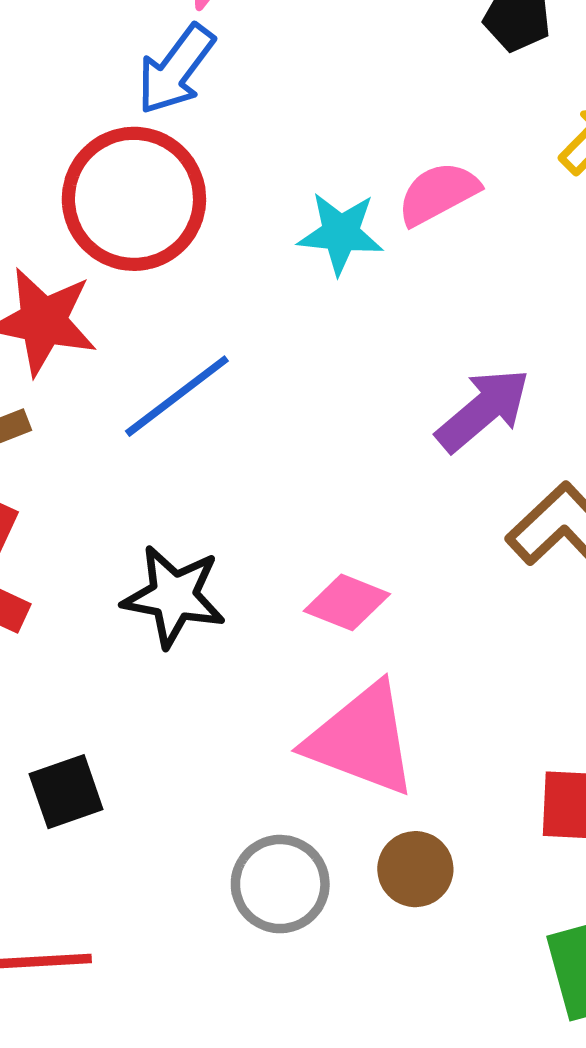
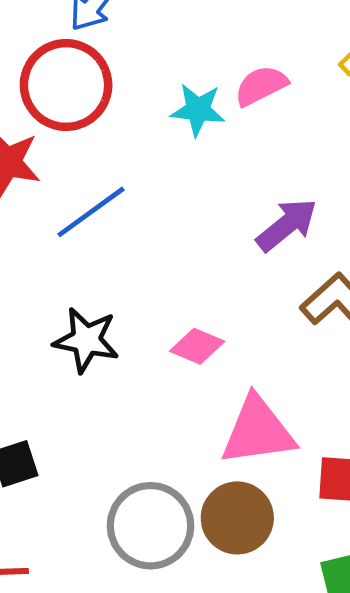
pink triangle: (362, 740) -> (258, 431), moved, turned -30
brown circle: (415, 869) -> (237, 518), size x1.5
gray circle: (280, 884) -> (150, 526), size x1.4

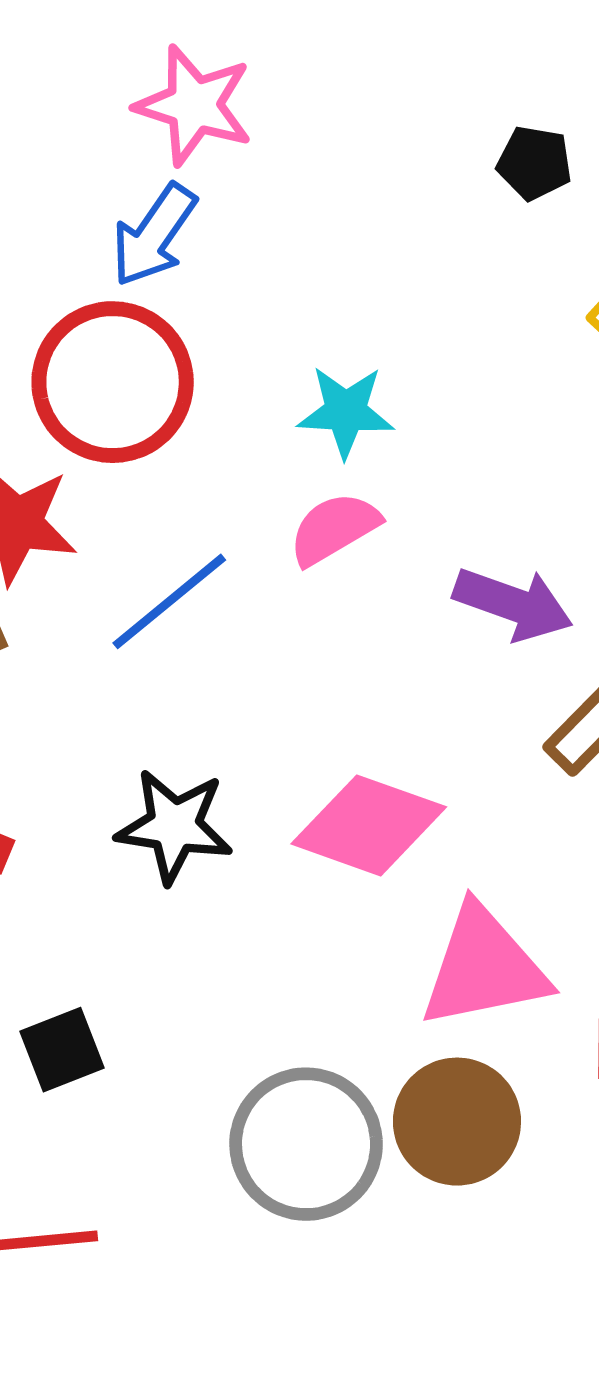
pink semicircle: (261, 86) -> (334, 528), moved
purple arrow: (287, 225) -> (513, 604), turned 62
pink diamond: (197, 346) -> (369, 825), size x1.6

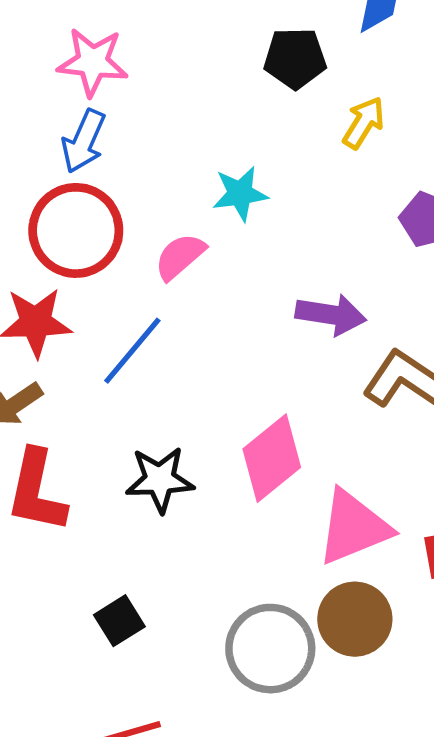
black pentagon: (534, 163) -> (295, 58), size x1.4
cyan star: (346, 412) -> (240, 194), moved
pink semicircle: (334, 528) -> (180, 257), moved
pink diamond: (369, 825) -> (272, 458), turned -48

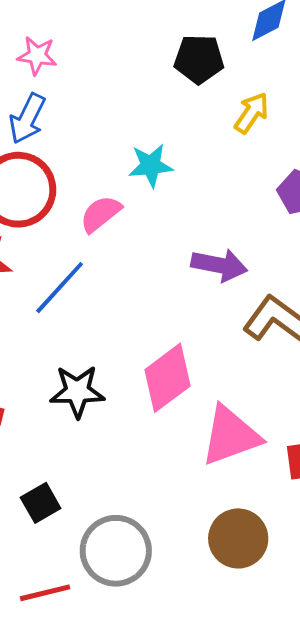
pink star: (93, 62) -> (37, 56), size x0.7
brown circle: (355, 619) -> (238, 538), moved
gray circle: (270, 649) -> (116, 551), moved

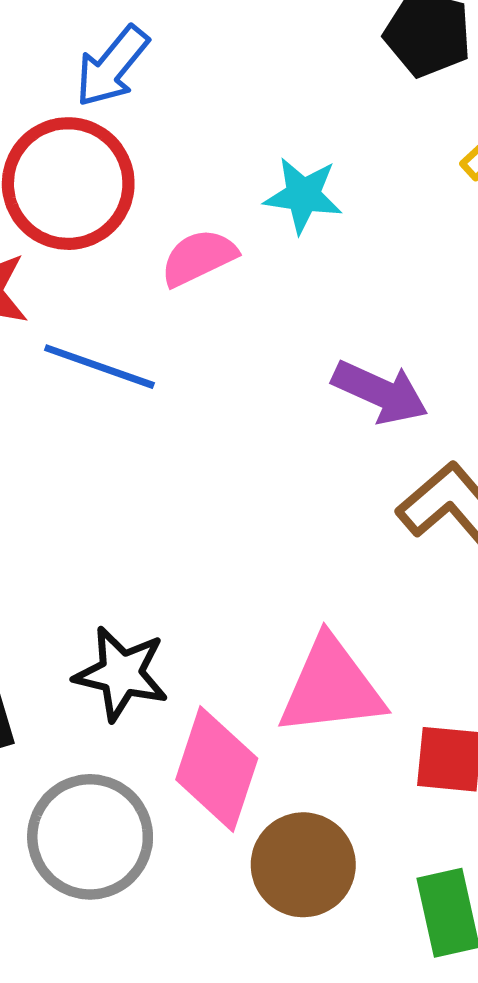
blue line: (60, 288) -> (99, 367), turned 54
pink diamond: (167, 378) -> (217, 769), moved, turned -48
black star: (77, 391) -> (121, 674), moved

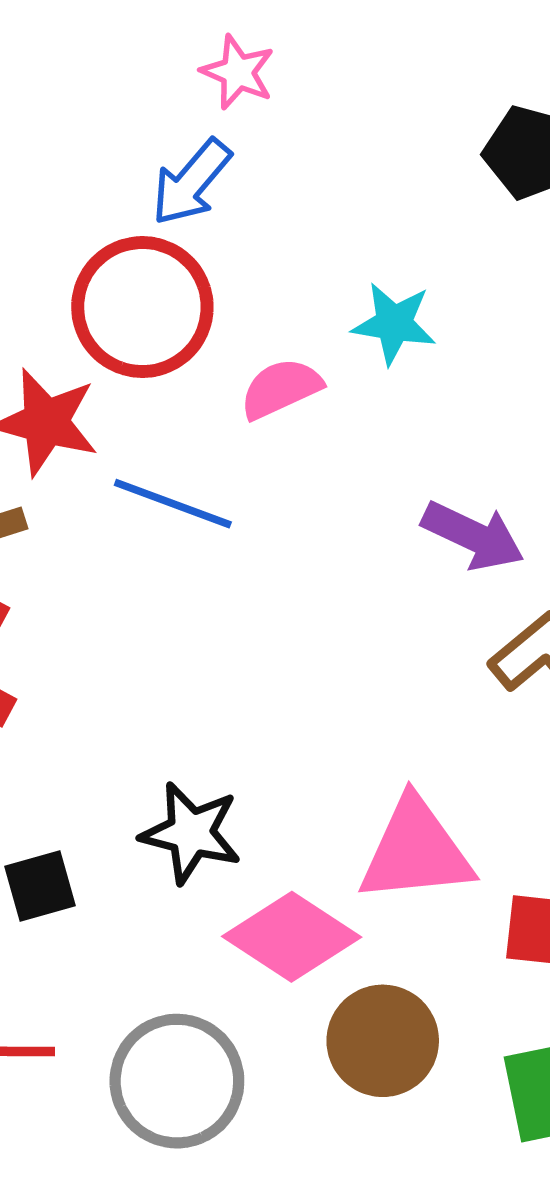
pink diamond: (217, 769) -> (292, 937), turned -76
gray circle: (90, 837) -> (177, 1081), moved

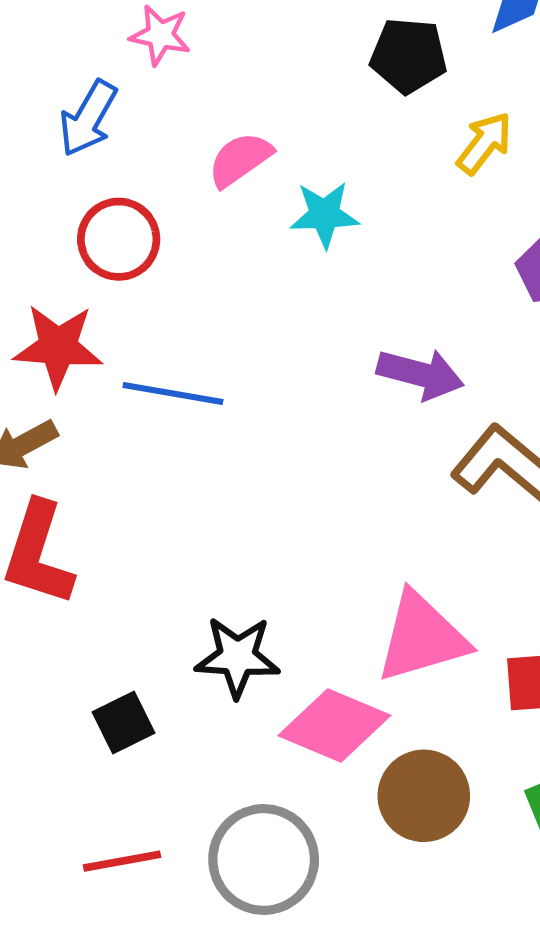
blue arrow: (191, 182) -> (88, 118), moved
red circle: (142, 307) -> (119, 239), size x0.7
pink semicircle: (281, 389) -> (240, 159), moved

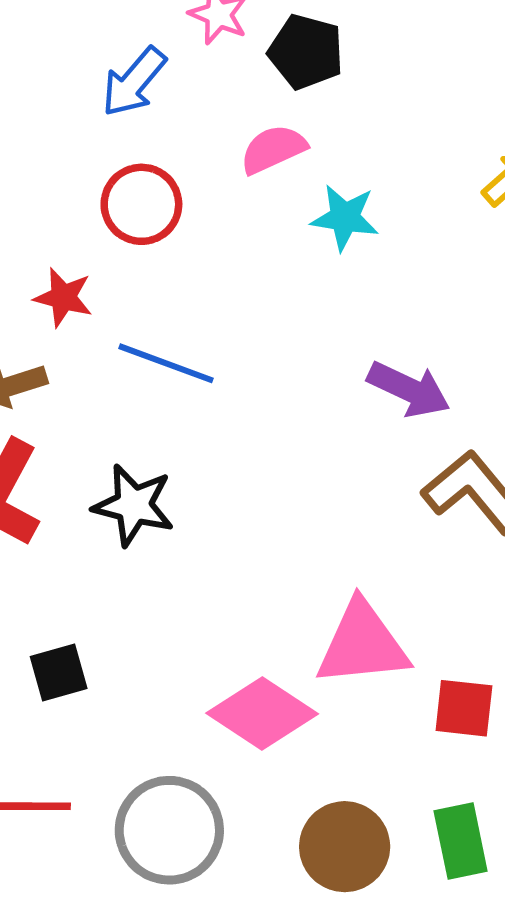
black pentagon: (409, 56) -> (306, 52), moved
red star: (58, 347) -> (63, 297), size x0.7
black star: (237, 657) -> (134, 505), moved
brown circle: (424, 796) -> (345, 847), moved

